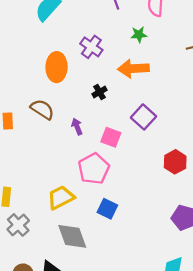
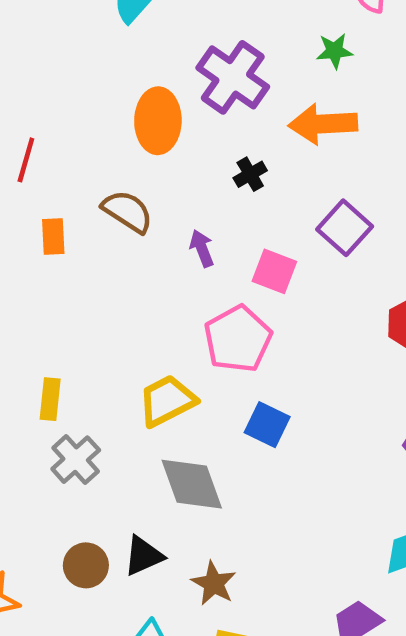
purple cross: (91, 47) -> (233, 77), size x1.4

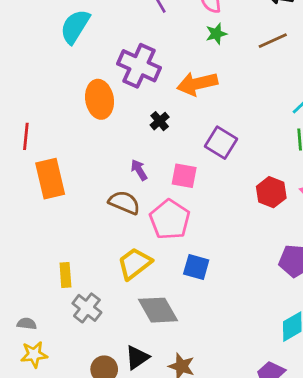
green star: (334, 51) -> (216, 34), moved
brown semicircle: (127, 211) -> (124, 203), moved
orange rectangle: (53, 236) -> (50, 179), size x1.8

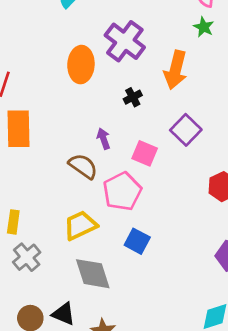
green star: (216, 34) -> (204, 27), turned 30
orange arrow: (197, 84) -> (176, 70), turned -75
black triangle: (137, 357) -> (64, 314), turned 45

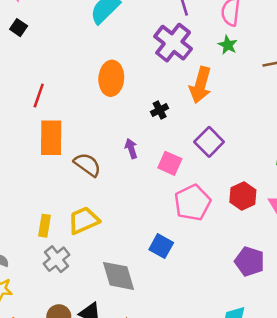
purple cross: (125, 41) -> (173, 43), moved
brown semicircle: (83, 166) -> (87, 165), moved
pink pentagon: (122, 191) -> (192, 203), moved
yellow trapezoid: (80, 225) -> (84, 220), moved

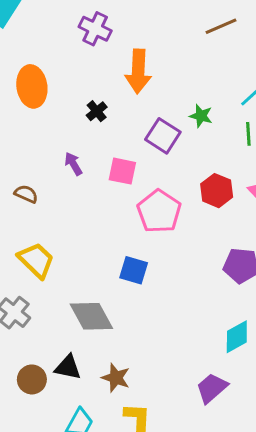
purple cross: (173, 43) -> (95, 29), size x0.7
green star: (228, 45) -> (201, 116), moved
brown semicircle: (87, 165) -> (26, 194), size x0.7
yellow trapezoid: (84, 220) -> (36, 260), turned 80

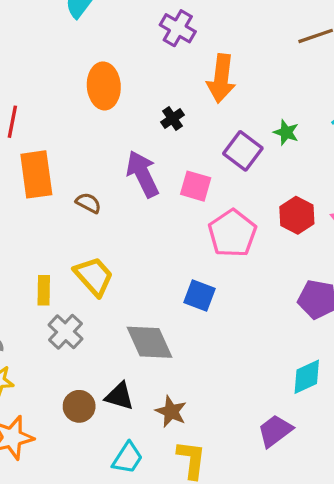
purple arrow: (73, 164) -> (143, 174), size x1.8

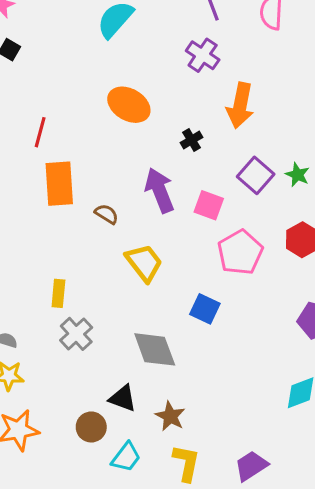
orange ellipse: (104, 86) -> (129, 105), turned -60
green star: (286, 132) -> (297, 175), moved
yellow trapezoid: (94, 276) -> (144, 263), moved
brown circle: (79, 406) -> (91, 427), moved
purple trapezoid: (275, 431) -> (251, 466), moved

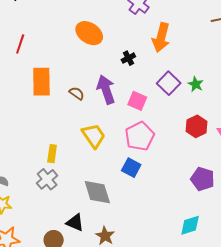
red line: (40, 132) -> (20, 44), moved
brown semicircle: (106, 214) -> (77, 93), moved
pink pentagon: (240, 252) -> (140, 136), moved
yellow rectangle: (58, 293) -> (52, 154), moved

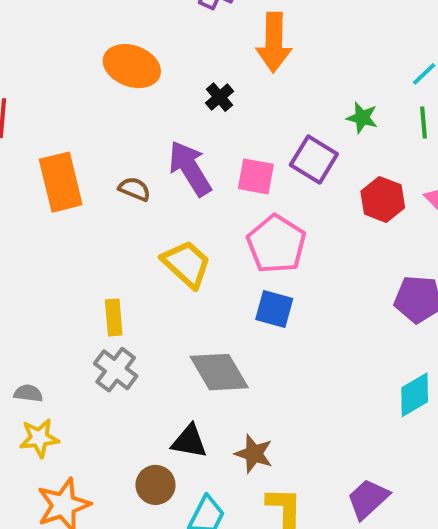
purple square: (169, 83) -> (314, 159), moved

